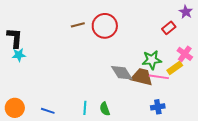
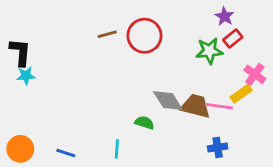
purple star: (186, 12) -> (224, 16), moved
green star: (152, 60) -> (209, 51), moved
green semicircle: (105, 109) -> (144, 123), moved, turned 128

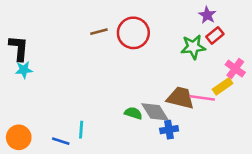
gray diamond: (168, 101) -> (155, 112), moved
blue cross: (218, 147) -> (169, 130), moved
cyan line: (117, 149) -> (81, 130), moved

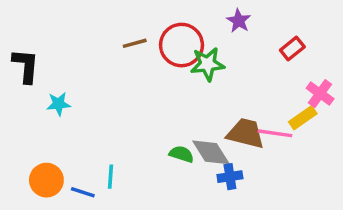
purple star: (207, 15) -> (239, 21), moved
green star: (193, 47) -> (207, 64), moved
cyan star: (24, 70) -> (59, 104), moved
orange circle: (19, 137) -> (46, 180), moved

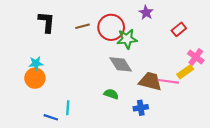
black L-shape: (26, 66) -> (47, 22), moved
gray diamond: (211, 152) -> (121, 64), moved
orange circle: (46, 180) -> (35, 78), moved

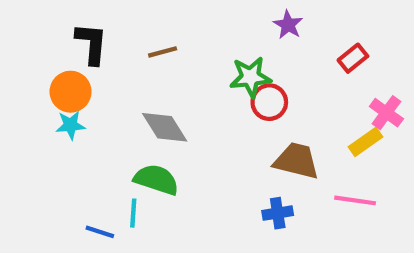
red circle: (111, 27) -> (269, 102), moved, size x0.7
gray diamond: (121, 64) -> (165, 127), moved
orange circle: (35, 78) -> (71, 92), moved
pink line: (168, 81) -> (355, 200), moved
green semicircle: (111, 94) -> (156, 180), moved, size x1.5

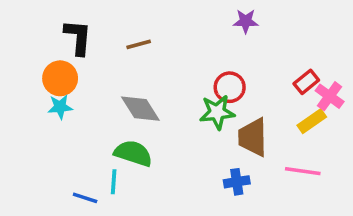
purple star: (288, 25) -> (246, 21), turned -30
red rectangle: (353, 58) -> (306, 82), moved
green star: (250, 77) -> (217, 112), moved
brown trapezoid: (296, 161) -> (253, 137), turned -105

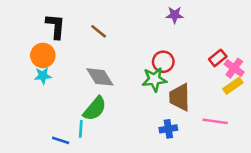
brown line: (139, 44) -> (99, 31), turned 54
yellow rectangle: (312, 121) -> (233, 86), moved
green semicircle: (133, 153) -> (95, 109), turned 112

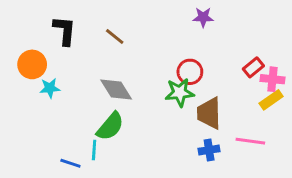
orange circle: (43, 55) -> (32, 64), moved
pink cross: (234, 68) -> (273, 79), turned -30
blue cross: (168, 129) -> (209, 150), moved

